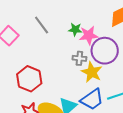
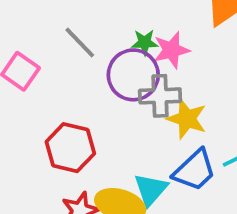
purple circle: (105, 51) -> (133, 75), moved
gray cross: (79, 58) -> (160, 96), size x1.5

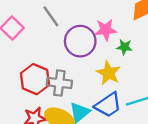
green star: (145, 42) -> (124, 47), moved
gray cross: (160, 96) -> (59, 83), moved

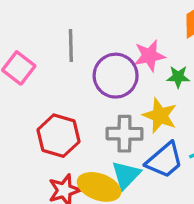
gray line: (51, 16) -> (71, 46), turned 40
gray cross: (59, 83) -> (124, 134), moved

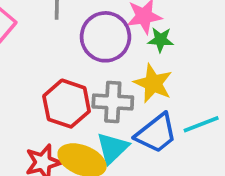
green star: (178, 77) -> (161, 40), moved
red hexagon: (58, 136) -> (67, 104), moved

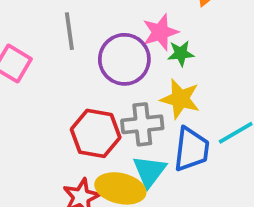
blue trapezoid: (156, 133) -> (191, 149), turned -36

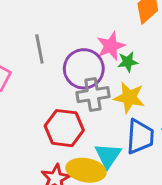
gray cross: (142, 124) -> (93, 95), moved

